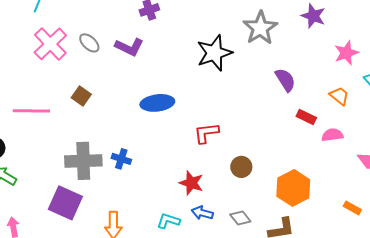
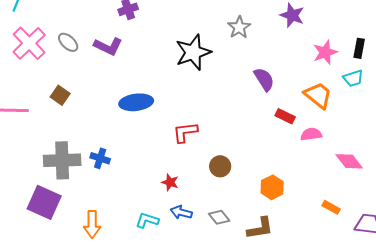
gray star: (260, 28) -> (239, 27), size x0.7
orange trapezoid: (339, 96) -> (318, 95), size x1.4
red star: (191, 183) -> (170, 182), size x0.7
orange hexagon: (293, 188) -> (272, 187), size x0.7

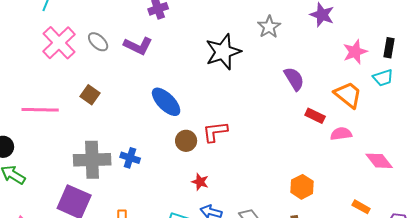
blue ellipse: (136, 102) -> (166, 102), turned 52
brown circle: (220, 166) -> (186, 141), moved

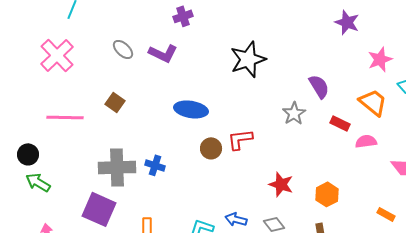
gray star: (269, 27) -> (294, 113), moved
pink cross: (59, 43) -> (57, 55), moved
blue ellipse: (166, 102) -> (191, 109), turned -36
red star: (200, 182) -> (281, 184), moved, size x1.4

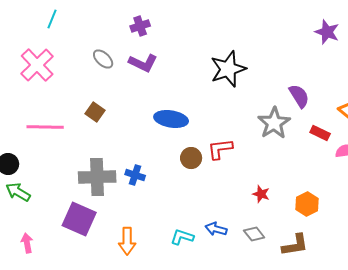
purple cross: (183, 16) -> (140, 26), moved
gray star: (294, 113) -> (274, 123), size x1.4
red star: (281, 184) -> (261, 194), size x0.7

